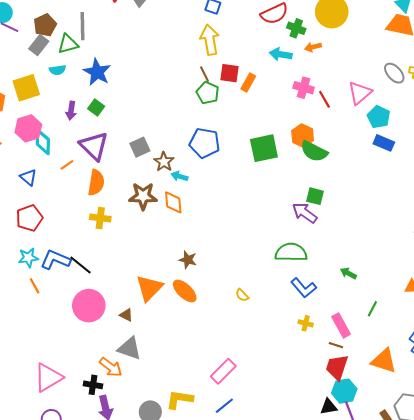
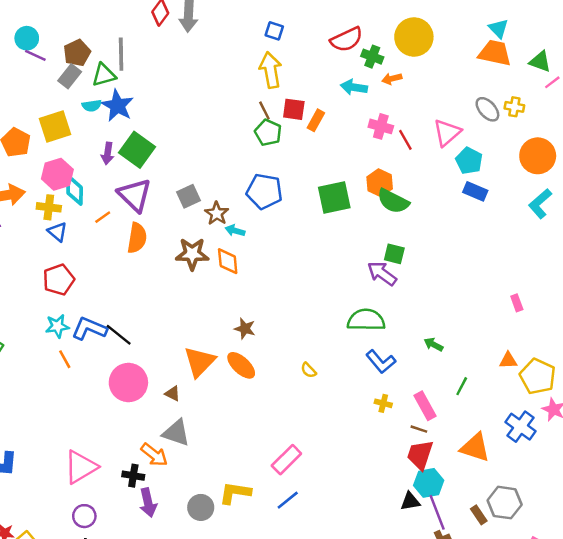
blue star: (97, 72) -> (117, 106), moved
green square: (96, 108) -> (137, 150), size x1.8
yellow cross: (100, 218) -> (49, 207), moved

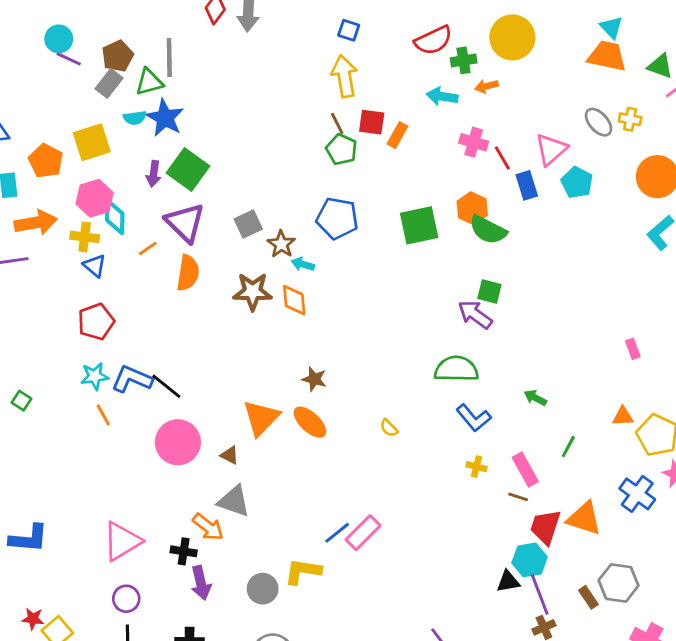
green cross: (372, 57) -> (464, 60), turned -30
blue rectangle: (475, 191) -> (527, 185), moved, turned 50
red trapezoid: (420, 455) -> (545, 527), moved
blue line: (288, 500) -> (337, 533), moved

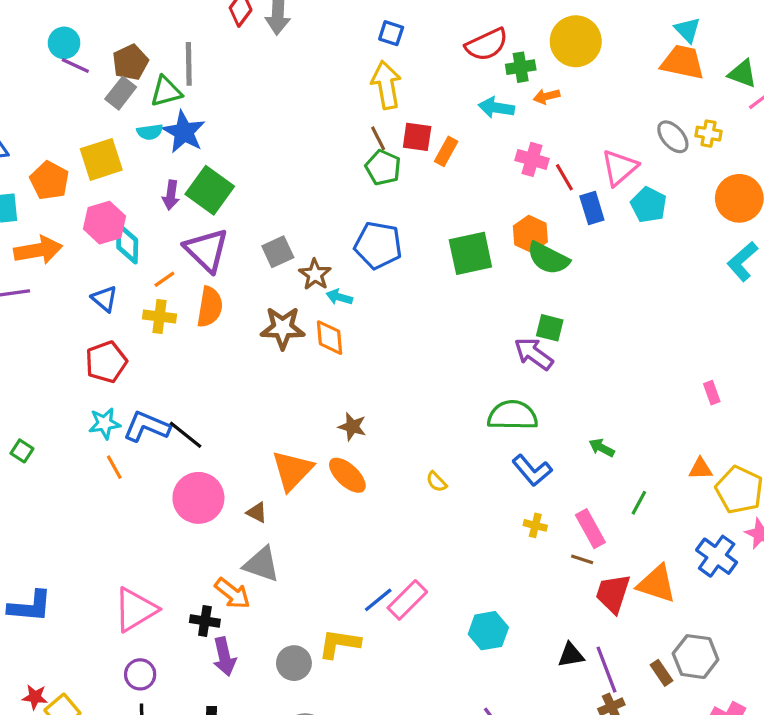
yellow cross: (85, 237) -> (160, 317), moved
cyan hexagon: (530, 560) -> (488, 631), moved

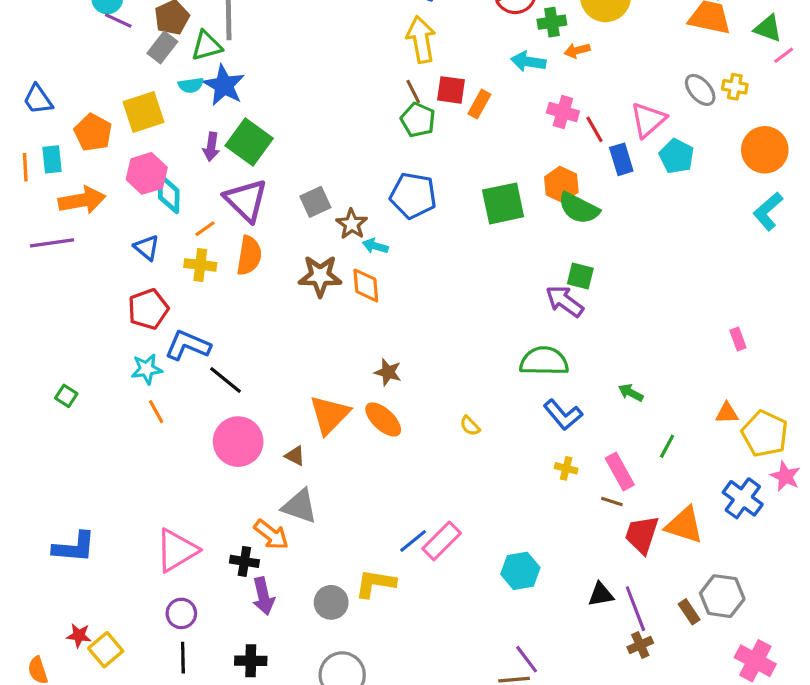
blue L-shape: (147, 427) -> (188, 345), moved

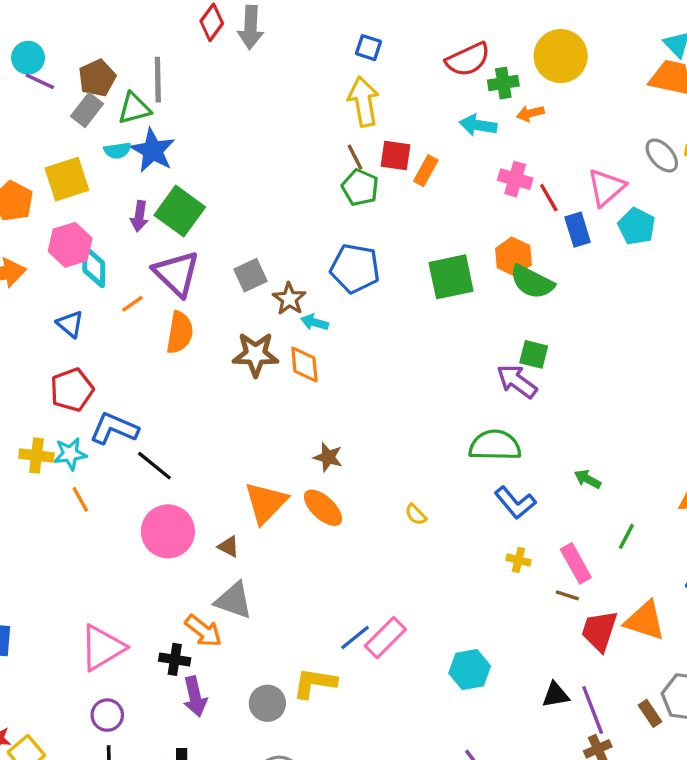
yellow cross: (200, 265) -> (36, 456), moved

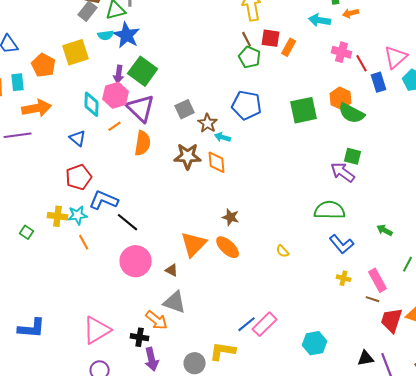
pink hexagon: (70, 245) -> (116, 95), moved

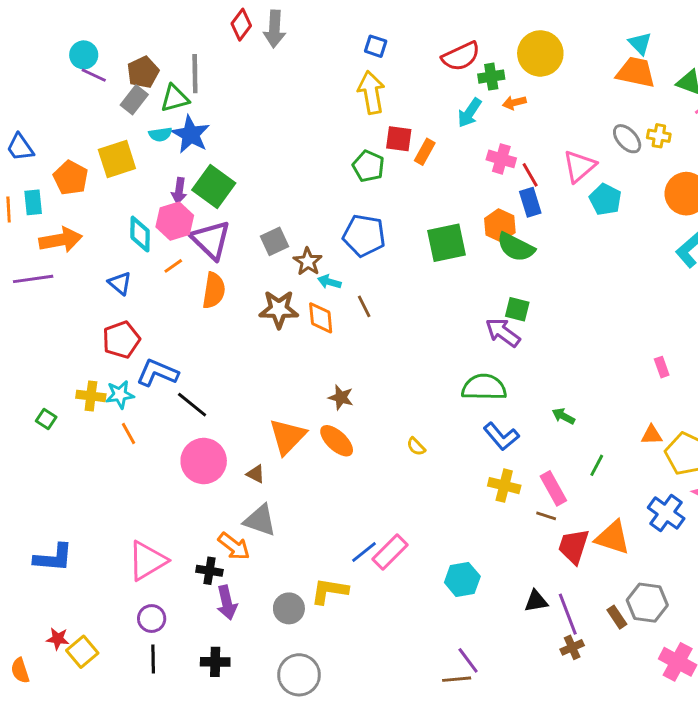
cyan arrow: (320, 20) -> (470, 113), turned -65
brown line: (247, 39) -> (364, 306), moved
blue rectangle: (379, 82) -> (530, 202), moved
yellow cross: (344, 278) -> (504, 486), size x1.5

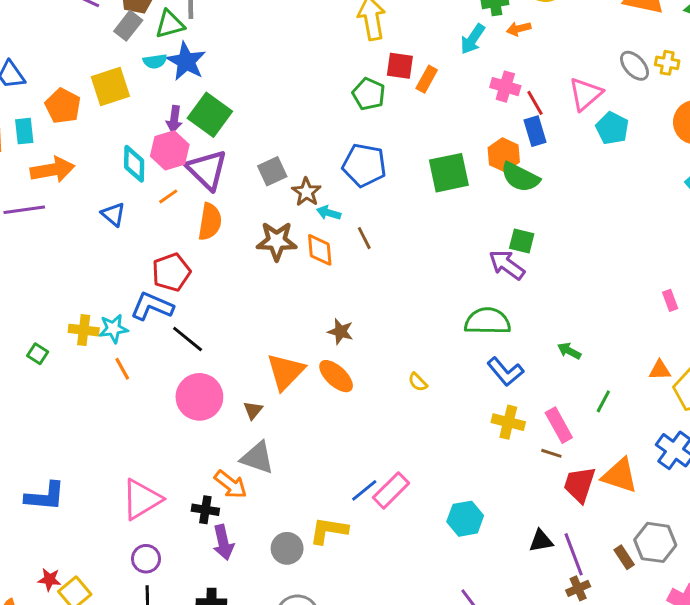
red pentagon: (121, 340) -> (171, 272), moved
brown triangle: (256, 474) -> (253, 410), turned 42

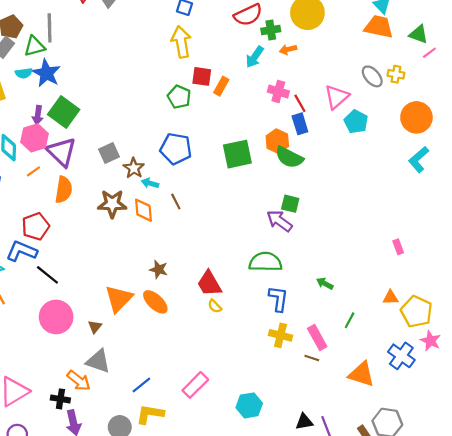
blue L-shape: (505, 372) -> (278, 299), turned -132
red trapezoid: (580, 484) -> (209, 284), moved, turned -48
blue line: (364, 490) -> (141, 385), moved

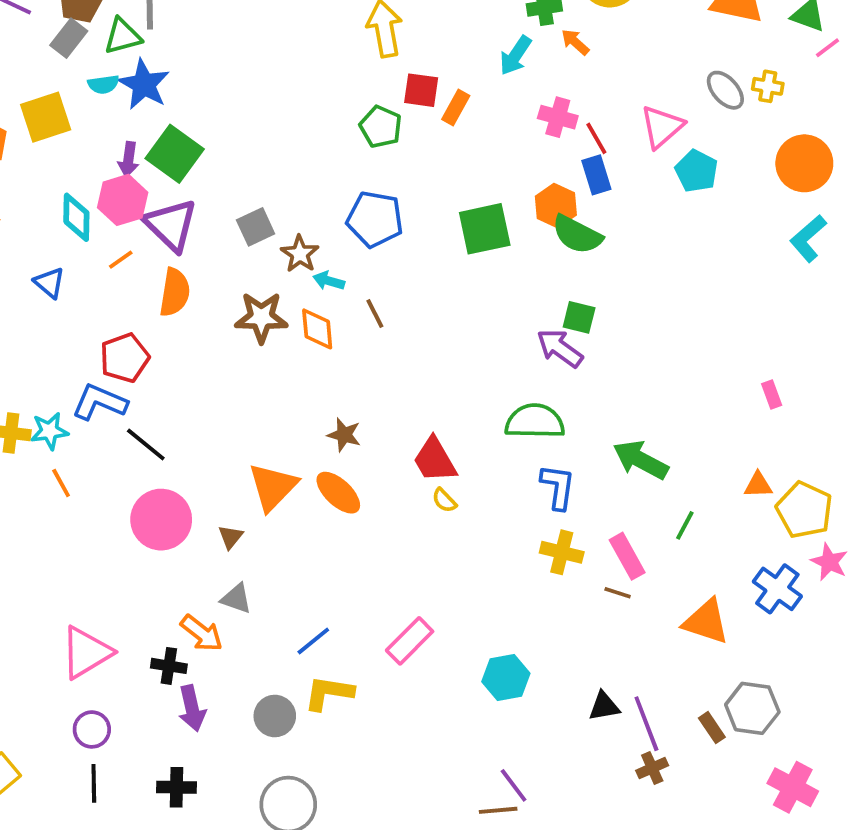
orange arrow: (288, 49) -> (575, 42), turned 56
green arrow: (325, 284) -> (641, 460), size x1.8
gray triangle: (98, 361) -> (236, 599), size x0.7

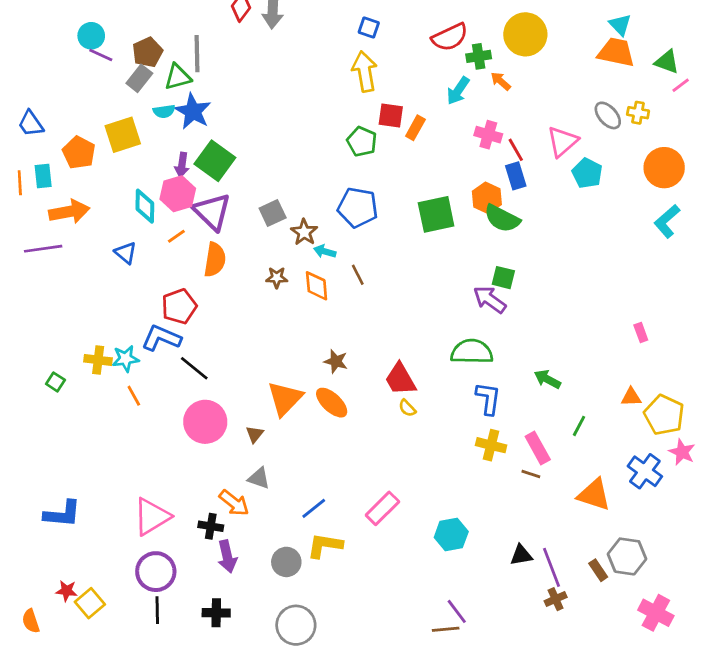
brown star: (261, 317) -> (277, 278), size x0.6
green arrow: (641, 460) -> (547, 379), size x0.7
purple circle: (92, 729) -> (156, 572), size x1.5

